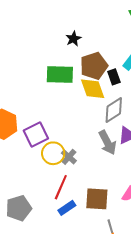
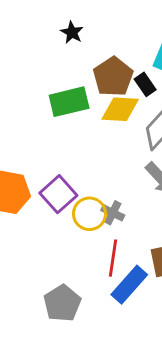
black star: (73, 39) -> (72, 32), moved
yellow diamond: (93, 89) -> (120, 109), turned -52
blue rectangle: (67, 208) -> (129, 285), size x1.5

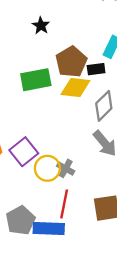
black rectangle: (145, 84) -> (96, 69), turned -66
blue rectangle: (129, 285) -> (49, 228), moved, turned 48
gray pentagon: (62, 303) -> (20, 220), moved

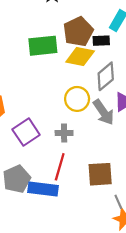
purple square: (24, 152) -> (26, 132), moved
yellow circle: (47, 168) -> (77, 99), moved
gray cross: (66, 168) -> (64, 133), turned -35

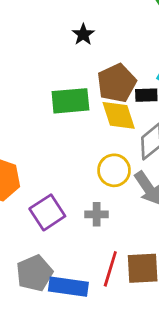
yellow diamond: (80, 56) -> (119, 115), turned 60
red line: (60, 167) -> (110, 269), moved

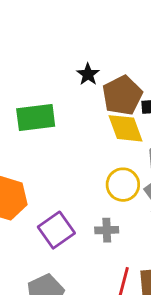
black star: (83, 34) -> (88, 74), moved
green rectangle: (70, 101) -> (36, 117), moved

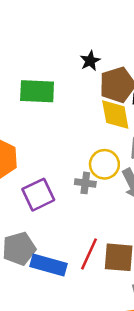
gray cross: (107, 230) -> (85, 183), moved

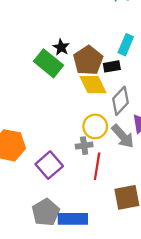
green rectangle: (37, 91) -> (48, 63), moved, turned 52
red line: (89, 254) -> (97, 166), moved

